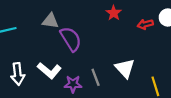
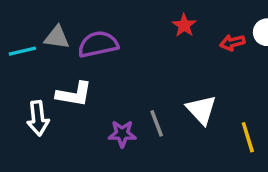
gray triangle: (50, 21) -> (57, 37), moved
purple semicircle: (71, 39) -> (98, 44), moved, turned -70
white L-shape: (49, 71) -> (74, 94), moved, turned -30

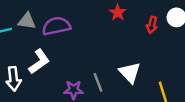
red arrow: (232, 43) -> (152, 25), turned -63
white L-shape: (74, 94) -> (39, 62), turned -45

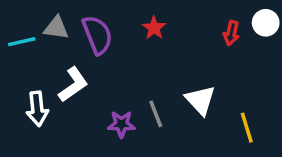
red star: (118, 13) -> (154, 28), moved
purple semicircle: (56, 26) -> (97, 35), turned 80

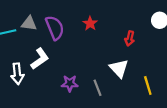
red arrow: (231, 33) -> (130, 38), moved
gray line: (156, 114) -> (98, 88), moved

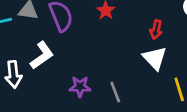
white triangle: (119, 68) -> (155, 58), moved

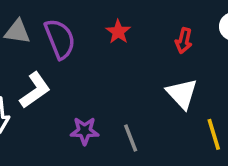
red arrow: (156, 30) -> (184, 41), moved

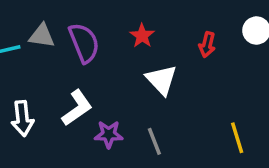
white L-shape: (35, 90) -> (77, 108), moved
white triangle: (182, 94) -> (161, 80), moved

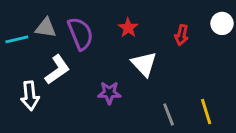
white L-shape: (77, 108) -> (57, 70), moved
purple star: (109, 134) -> (109, 93), moved
gray line: (154, 141) -> (169, 114), moved

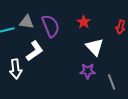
purple star: (109, 93) -> (88, 71), moved

